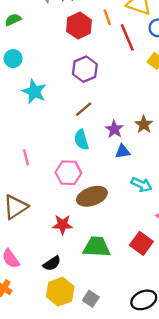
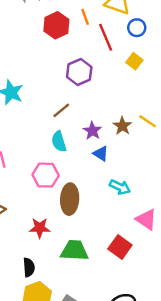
purple hexagon: (85, 69) -> (79, 72), moved
blue triangle: (123, 152) -> (101, 154), turned 42
brown ellipse: (92, 196) -> (70, 199), turned -68
black semicircle: (52, 263) -> (29, 267), turned -60

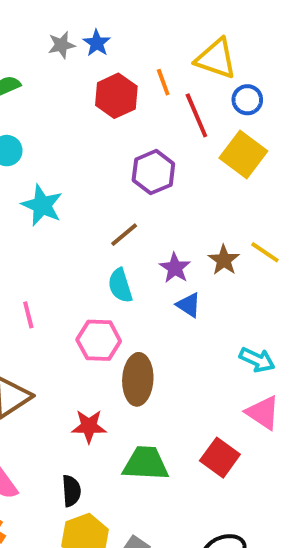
yellow square: (134, 61) -> (243, 154), size x1.6
cyan arrow: (120, 187) -> (257, 360), moved

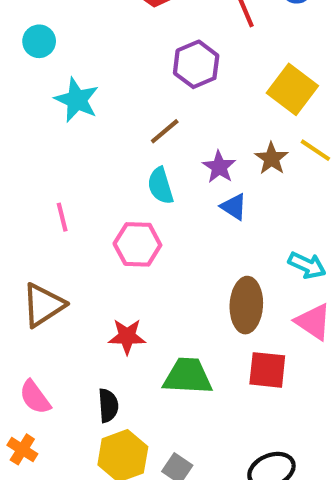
yellow square: (243, 154) -> (292, 89), moved
brown ellipse: (138, 379) -> (246, 305), moved
red square: (220, 458) -> (267, 370), turned -30

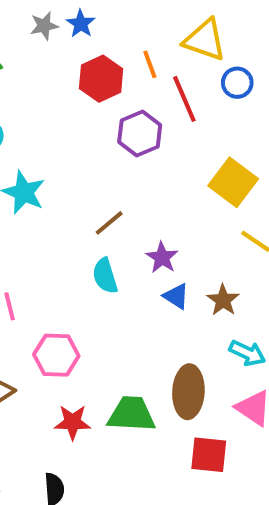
purple hexagon: (196, 64) -> (140, 134), moved
brown star: (271, 159) -> (223, 300), moved
pink hexagon: (137, 244) -> (56, 355), moved
green trapezoid: (188, 376) -> (132, 414), moved

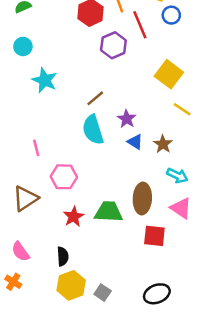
cyan semicircle: (105, 276) -> (93, 130), size x1.4
red star: (73, 422) -> (74, 217), turned -30

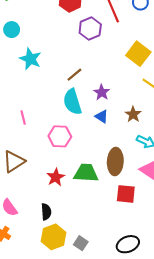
blue triangle: (135, 142) -> (102, 116), moved
pink hexagon: (64, 177) -> (60, 136), moved

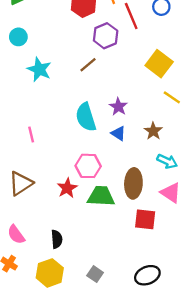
brown line: (74, 75) -> (88, 65), moved
pink hexagon: (60, 136) -> (88, 166), moved
red star: (56, 177) -> (67, 188), moved
yellow hexagon: (54, 237) -> (50, 273), moved

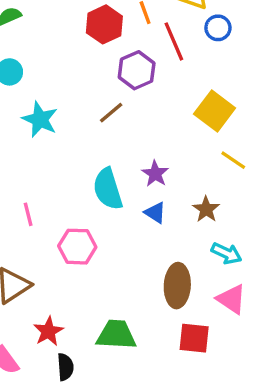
pink hexagon: (88, 166) -> (77, 247), moved
red star: (67, 188) -> (48, 331), moved
green trapezoid: (101, 196) -> (116, 335), moved

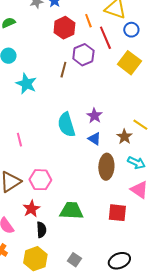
yellow square: (215, 111) -> (129, 63), moved
brown line: (111, 113) -> (63, 70), moved, turned -35
yellow line: (233, 160) -> (140, 125), moved
pink hexagon: (77, 247) -> (40, 180), moved
brown ellipse: (177, 286) -> (106, 167), moved

